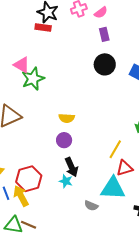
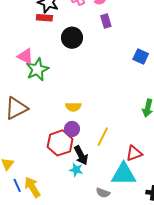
black circle: (105, 64) -> (72, 38), moved
yellow line: (115, 149) -> (103, 137), moved
red hexagon: (29, 179) -> (60, 143), moved

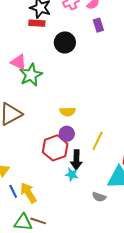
black arrow: (81, 155) -> (76, 160), turned 30

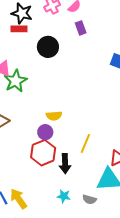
purple circle: (67, 134) -> (45, 132), moved
cyan star: (72, 174) -> (64, 196), moved

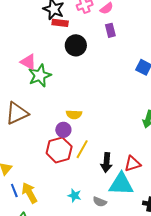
red rectangle: (19, 29) -> (60, 23), moved
yellow line: (85, 144) -> (82, 149), moved
black arrow: (65, 164) -> (106, 162), moved

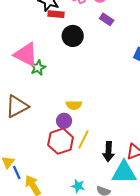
purple rectangle: (110, 30) -> (107, 19), turned -40
pink triangle: (28, 62) -> (26, 55), size x1.5
green star: (40, 76) -> (38, 68), size x0.7
blue line: (14, 190) -> (17, 173), moved

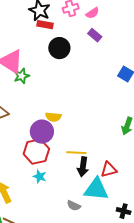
purple circle: (64, 121) -> (42, 132), size x1.5
yellow line: (83, 139) -> (76, 153), moved, turned 60
cyan star: (78, 186) -> (40, 177), moved

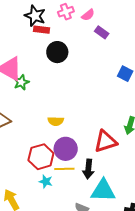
purple rectangle: (95, 35) -> (102, 32), moved
purple circle: (42, 132) -> (66, 149), moved
yellow line: (76, 153) -> (64, 169), moved
red triangle: (109, 170) -> (105, 141), moved, size x1.4

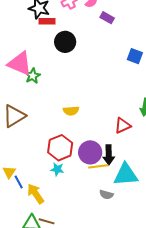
red triangle: (105, 141) -> (123, 126), size x0.7
purple circle: (66, 149) -> (90, 152), moved
yellow line: (64, 169) -> (98, 166), moved
cyan star: (46, 182) -> (57, 169), moved

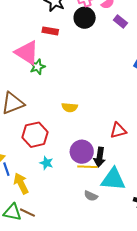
red rectangle: (47, 21) -> (50, 31), moved
black circle: (65, 42) -> (85, 18), moved
red hexagon: (60, 148) -> (35, 135), moved

